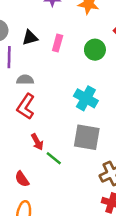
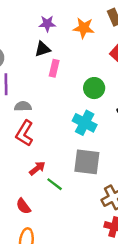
black triangle: (30, 38) -> (42, 49), moved
green circle: (95, 50) -> (94, 88), moved
red arrow: (37, 142) -> (37, 168), turned -98

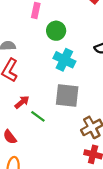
green circle: (94, 88) -> (56, 31), moved

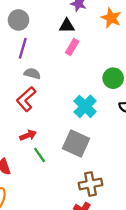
green circle: (56, 31) -> (113, 78), moved

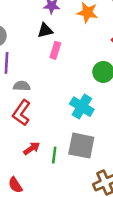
green line: (40, 155) -> (54, 155), moved, turned 56

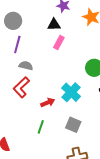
gray square: (81, 146) -> (73, 125), moved, size x0.7
red arrow: (32, 148) -> (48, 103), moved

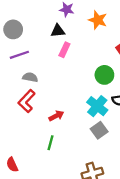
purple line: (17, 45) -> (19, 55), turned 60
cyan cross: (71, 92) -> (97, 106), moved
gray square: (73, 125) -> (99, 130), moved, turned 35

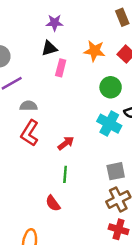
orange star: (98, 20) -> (94, 51), moved
gray square: (99, 130) -> (116, 171), moved, turned 35
red semicircle: (12, 165) -> (53, 203), moved

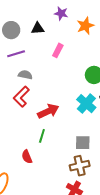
black triangle: (49, 48) -> (38, 28), moved
orange star: (94, 51) -> (85, 26), moved, turned 30
red arrow: (66, 143) -> (48, 111), size x1.5

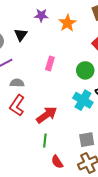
black triangle: (38, 28) -> (21, 35), turned -40
pink rectangle: (58, 50) -> (50, 64), moved
red semicircle: (27, 157) -> (57, 162), moved

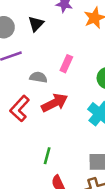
gray semicircle: (17, 83) -> (38, 77), moved
red arrow: (47, 115) -> (55, 103), moved

